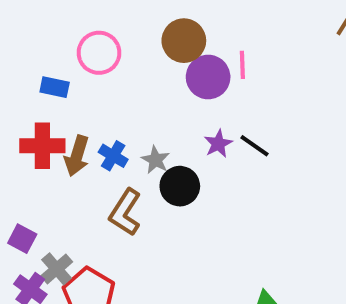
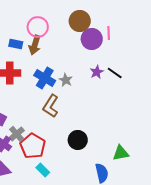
brown arrow: (77, 156) -> (35, 45), moved
blue cross: (113, 156) -> (45, 78), size x1.5
black circle: (180, 186) -> (78, 140), moved

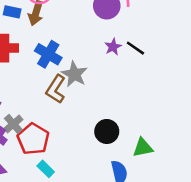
gray star: (66, 80) -> (74, 74), moved, size x1.5
black circle: (78, 140) -> (107, 131), moved

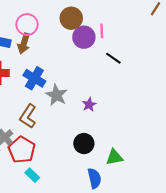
purple star: (113, 47) -> (89, 105), moved
black line: (135, 48) -> (113, 58), moved
brown L-shape: (56, 89) -> (28, 116), moved

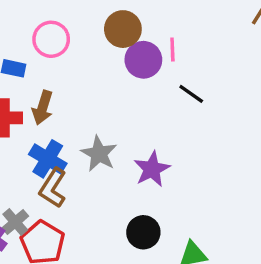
brown arrow: (24, 43) -> (43, 108), moved
blue cross: (34, 78) -> (48, 159), moved
purple star: (89, 105) -> (152, 169), size x1.5

